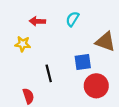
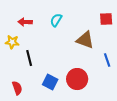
blue square: (83, 62) -> (50, 82), moved, turned 35
black line: (49, 73) -> (29, 58), moved

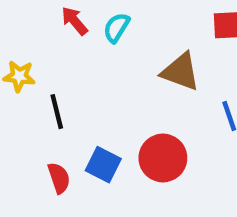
red arrow: (25, 22) -> (74, 21), moved, turned 48
red semicircle: (17, 88) -> (59, 178), moved

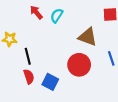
red circle: (163, 158) -> (79, 65), moved
red semicircle: (59, 178) -> (29, 77), moved

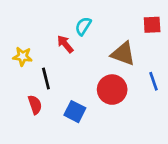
red arrow: (36, 12) -> (65, 44), moved
red semicircle: (29, 77) -> (35, 105), moved

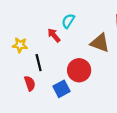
red circle: (112, 90) -> (79, 70), moved
blue square: (75, 112) -> (62, 89), turned 35

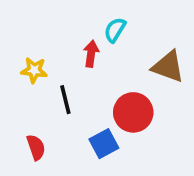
red arrow: (54, 35) -> (91, 54), turned 48
red semicircle: (30, 83) -> (36, 147), moved

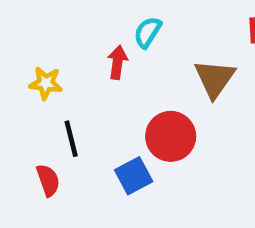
brown triangle: (168, 67) -> (215, 79), turned 45
black line: (65, 100) -> (71, 139), moved

